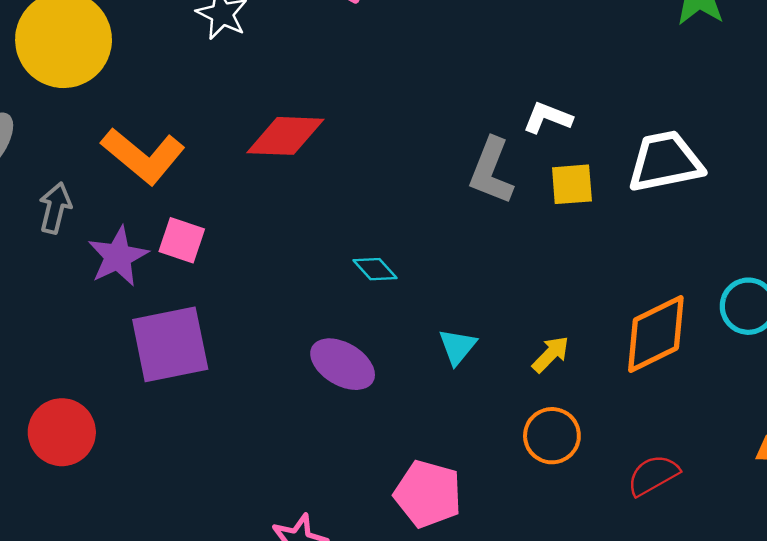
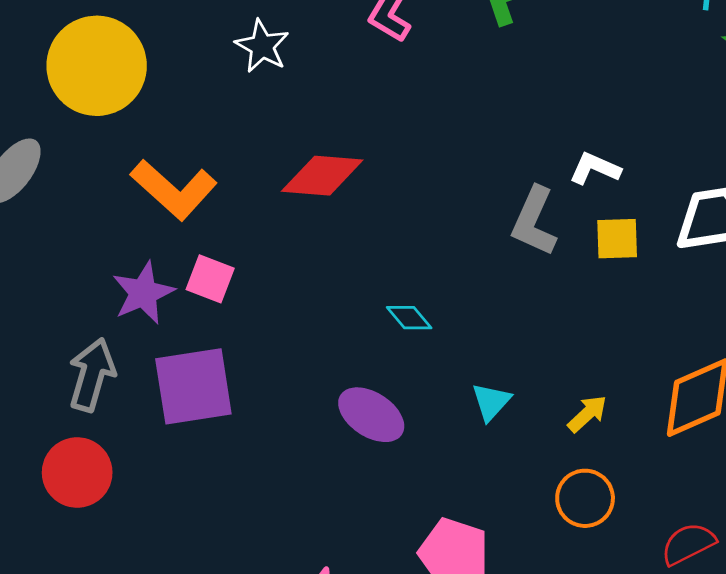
gray arrow: (55, 208) -> (92, 375), moved, size x1.4

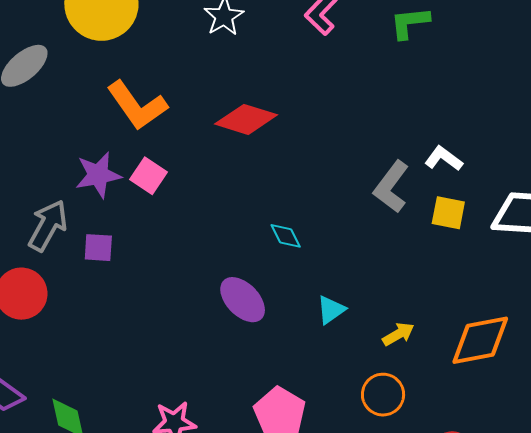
purple square: (193, 386) -> (98, 248), moved, size x0.5

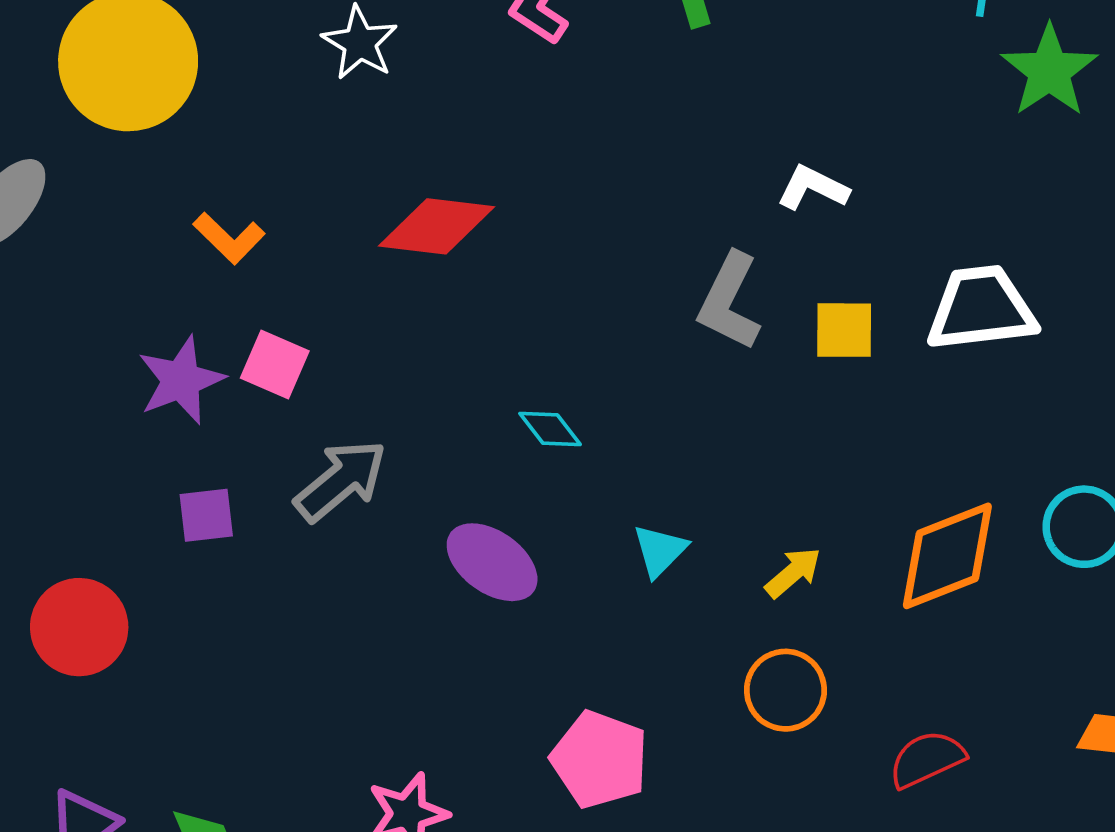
orange L-shape: (137, 105) -> (229, 238), size x0.6
white L-shape: (444, 159) -> (813, 188), moved
gray arrow: (48, 226) -> (341, 480), moved, turned 32

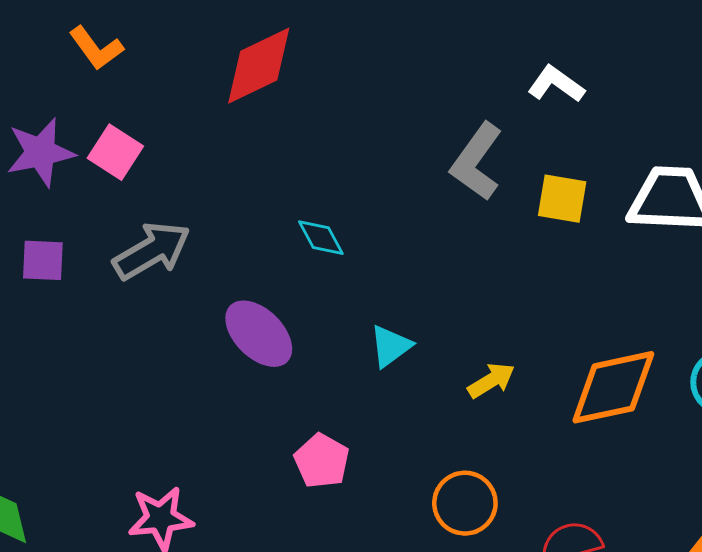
red diamond: (437, 226) -> (259, 66), turned -42
orange circle: (785, 690) -> (465, 503), moved
pink pentagon: (600, 759) -> (322, 461), moved, size x0.7

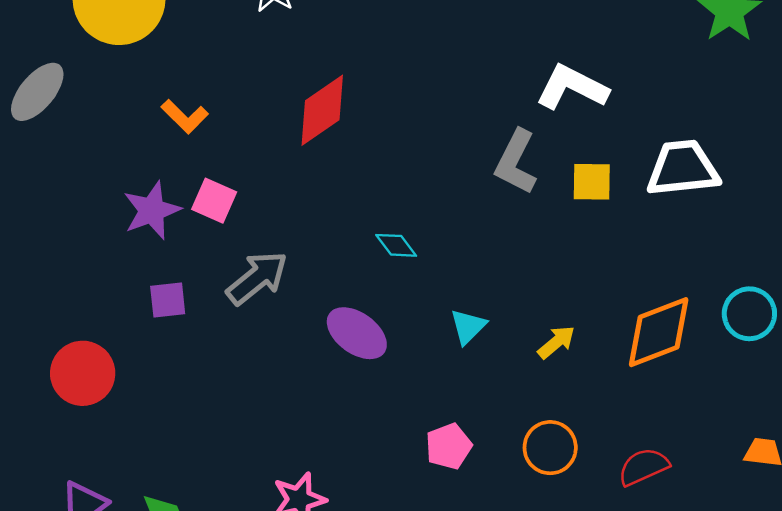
white L-shape: (556, 84) -> (572, 87), size x1.5
pink pentagon: (322, 461) -> (449, 446), moved, turned 30

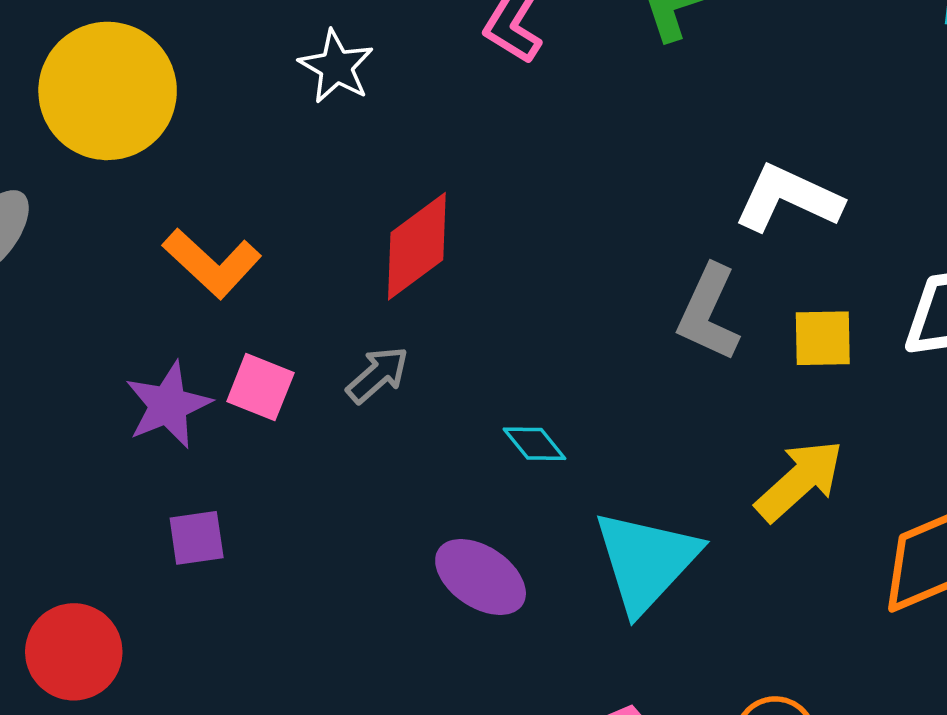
orange L-shape: (185, 117) -> (212, 263), size x1.4
gray arrow: (257, 278) -> (378, 375), moved, size x0.7
cyan triangle: (468, 327) -> (646, 561), size x2.0
yellow arrow: (556, 342) -> (799, 480), moved, size x1.6

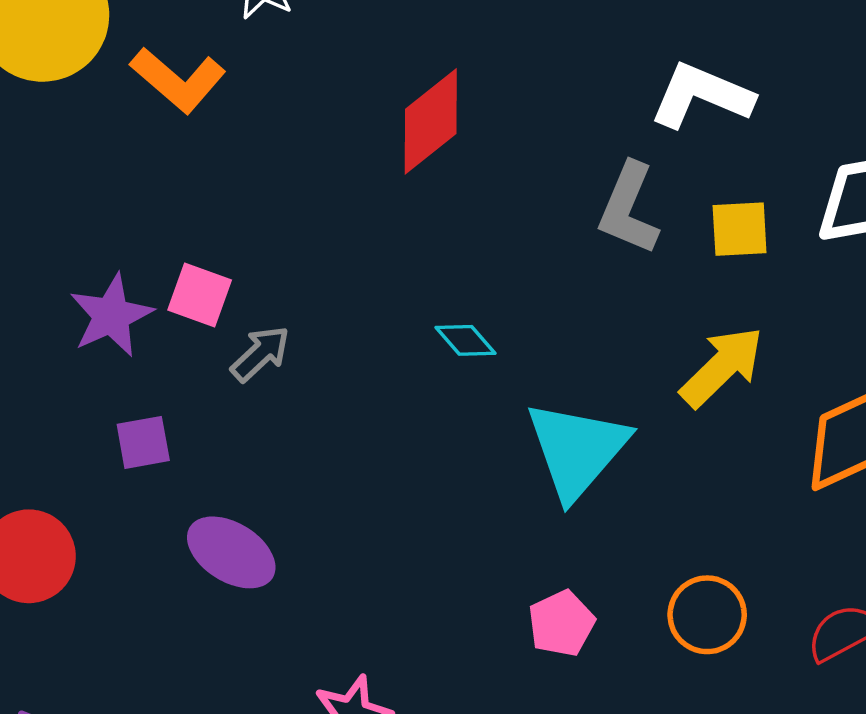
red diamond: (417, 246) -> (431, 121), moved
orange L-shape: (212, 263) -> (178, 80), moved
gray arrow: (378, 375) -> (260, 354), moved
purple ellipse: (481, 577) -> (231, 552), moved

